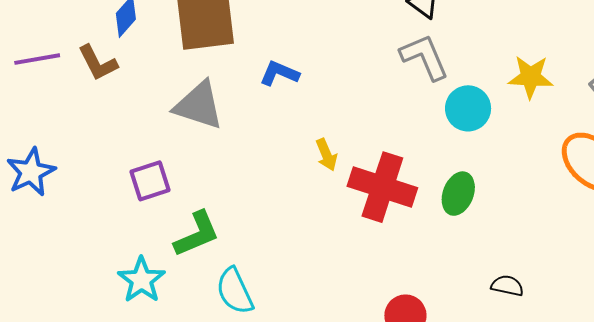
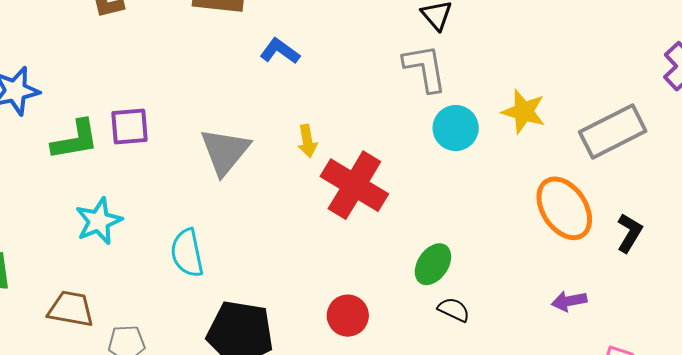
gray triangle: (199, 105) -> (225, 151), moved, turned 38
green ellipse: (458, 194) -> (433, 264), moved
green L-shape: (197, 234) -> (75, 140), moved

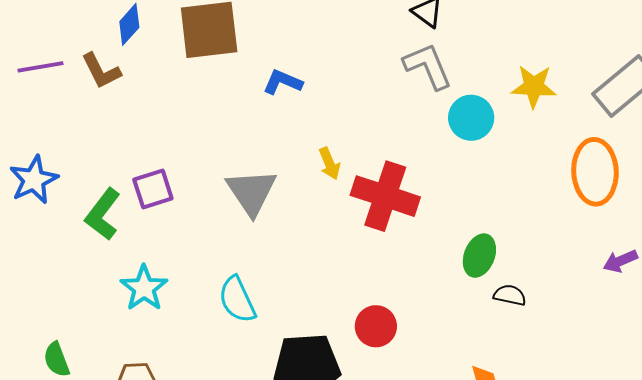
green L-shape: (75, 140) -> (103, 214), turned 150
orange ellipse: (564, 208) -> (595, 172), turned 44
red circle: (348, 316) -> (376, 326), moved

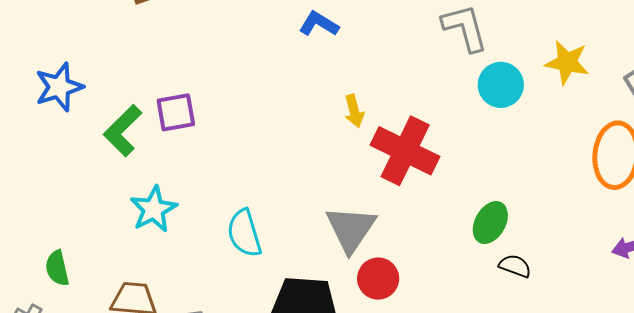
gray triangle: (251, 192) -> (351, 229), moved

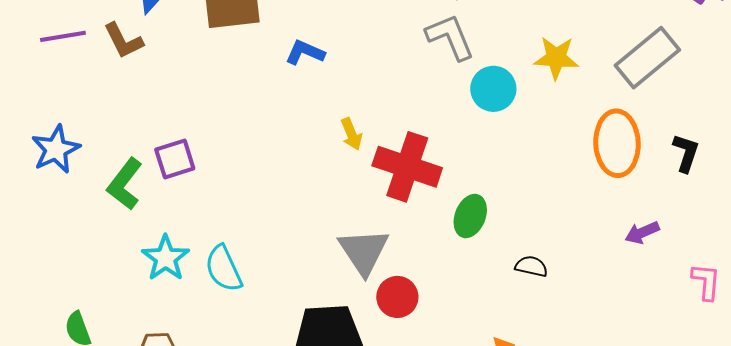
green ellipse: (490, 223) -> (470, 216), moved
cyan semicircle: (244, 233) -> (224, 269), moved

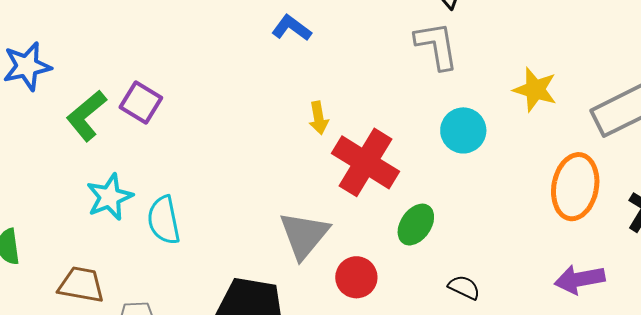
cyan circle: (493, 89) -> (463, 130), moved
purple square: (175, 159) -> (141, 103), turned 36
purple arrow: (642, 233) -> (580, 279), size x1.4
red circle: (397, 297) -> (356, 277), moved

